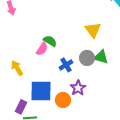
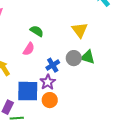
green semicircle: (50, 41) -> (37, 31), moved
purple star: (78, 88) -> (48, 82), moved

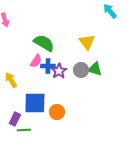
green semicircle: (37, 31) -> (44, 43), size x1.5
blue cross: (53, 65) -> (48, 66), moved, turned 32
purple star: (48, 82) -> (59, 71), moved

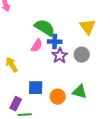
blue cross: (48, 66) -> (55, 42), moved
green triangle: (95, 69) -> (80, 92), moved
blue square: (35, 103) -> (36, 88), size x0.7

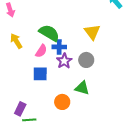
yellow arrow: (12, 65) -> (16, 41), moved
blue square: (36, 88) -> (40, 74), moved
green triangle: (80, 92) -> (82, 88), moved

